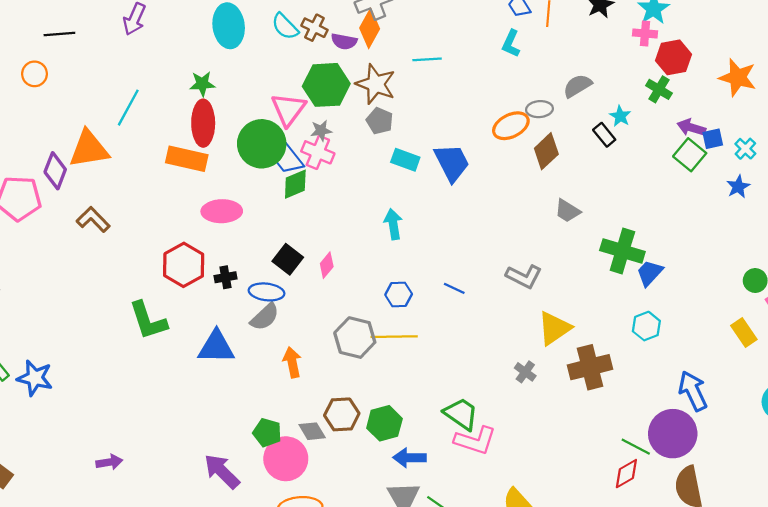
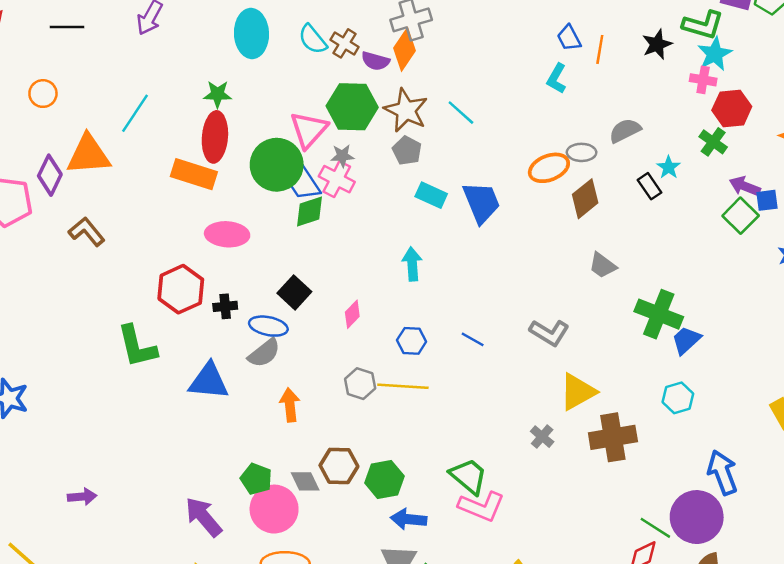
cyan line: (427, 59) -> (461, 113), moved, turned 40
orange circle: (35, 74) -> (43, 94), moved
pink diamond: (327, 265) -> (352, 314), moved
gray hexagon: (355, 338) -> (360, 384), size x0.7

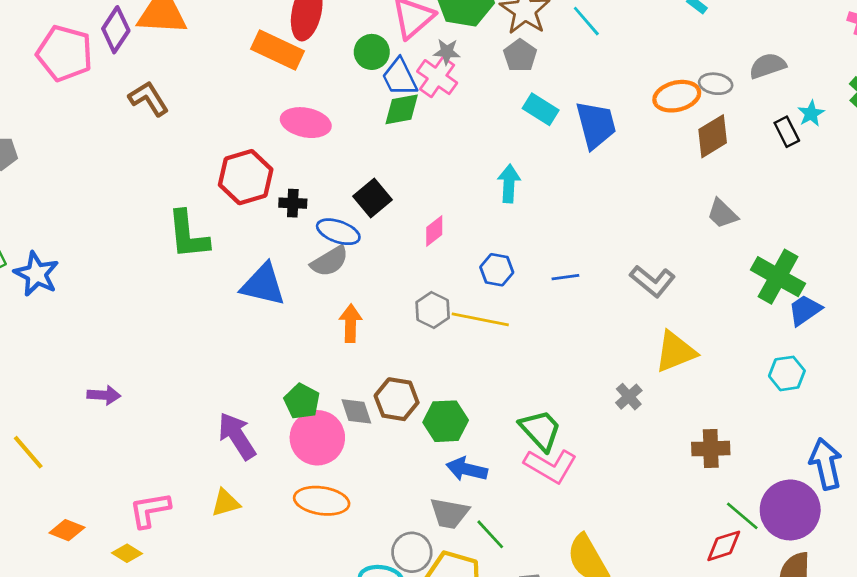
green circle: (277, 165) -> (372, 52), size x0.6
blue line: (473, 339) -> (565, 277), turned -45
brown cross: (613, 437) -> (711, 449), moved, size x0.7

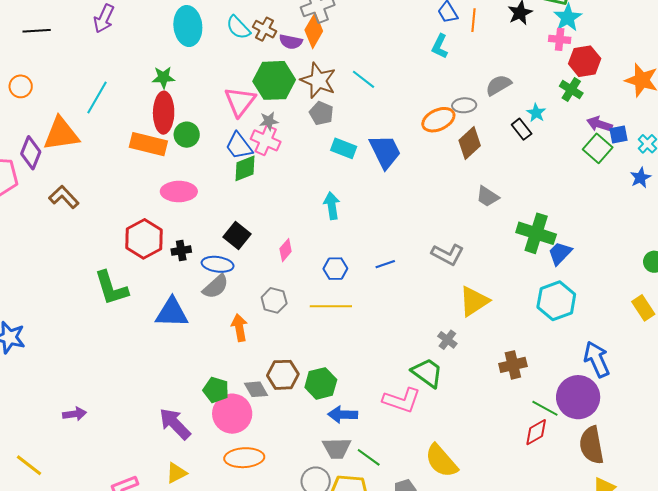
green circle: (372, 52) -> (187, 135), moved
gray hexagon: (433, 310) -> (274, 300), moved
cyan hexagon: (787, 373) -> (556, 301), size x1.5
green trapezoid: (540, 430) -> (427, 373), moved

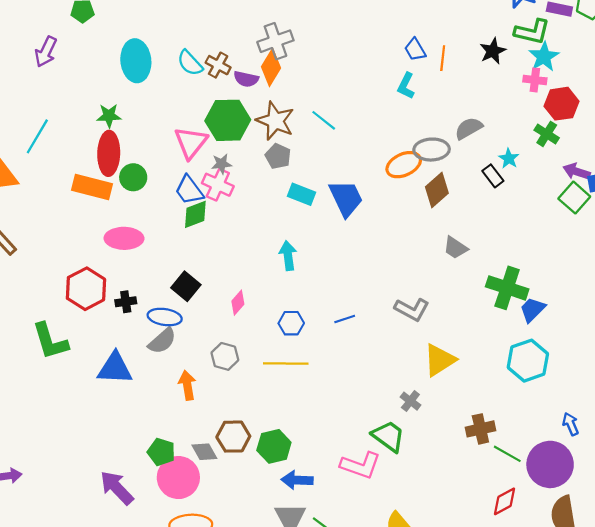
gray ellipse: (464, 105) -> (432, 150), size x1.4
blue arrow: (597, 359) -> (571, 424), size x0.6
green line: (545, 408) -> (507, 454), moved

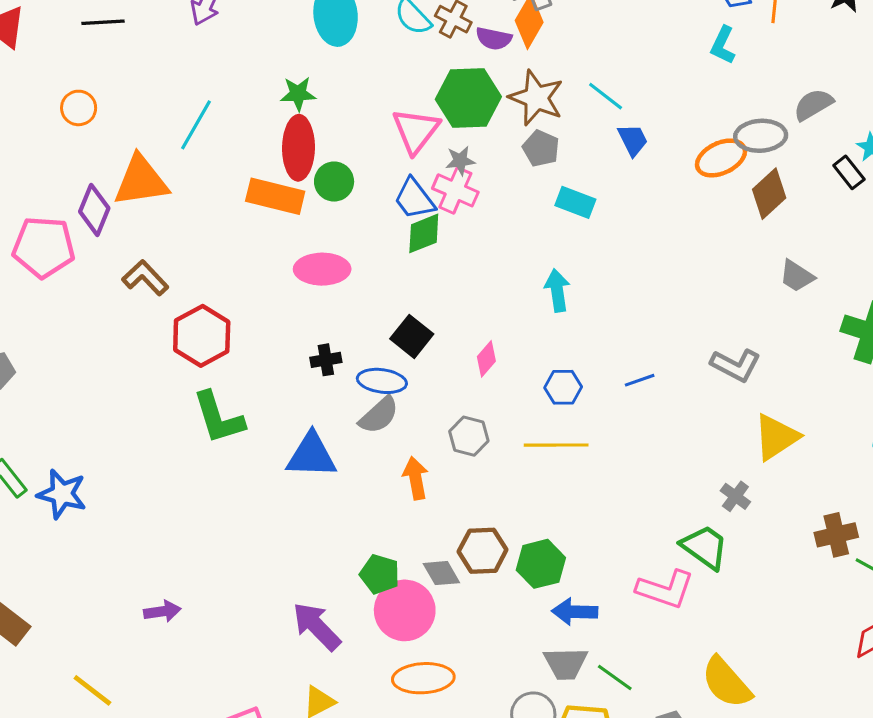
blue trapezoid: (346, 198) -> (633, 140), moved, size x0.6
red hexagon: (86, 289) -> (202, 336), moved

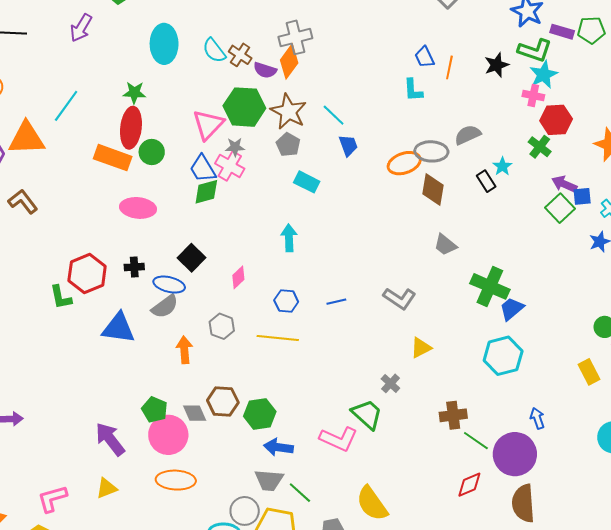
cyan L-shape: (723, 45) -> (413, 90), turned -35
brown diamond: (769, 194) -> (433, 190), turned -44
red hexagon: (202, 336) -> (87, 273), moved
green L-shape: (219, 418) -> (61, 297), size x0.7
yellow triangle: (776, 437) -> (421, 348), size x0.7

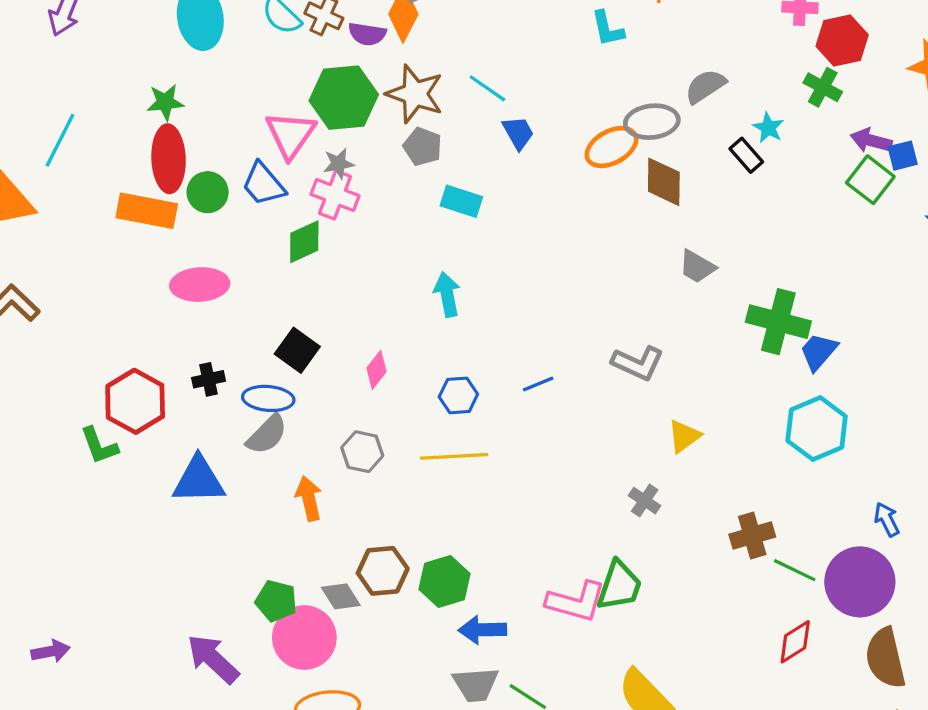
blue trapezoid: (203, 169) -> (263, 184), moved
green trapezoid: (367, 414) -> (619, 586), moved, turned 76

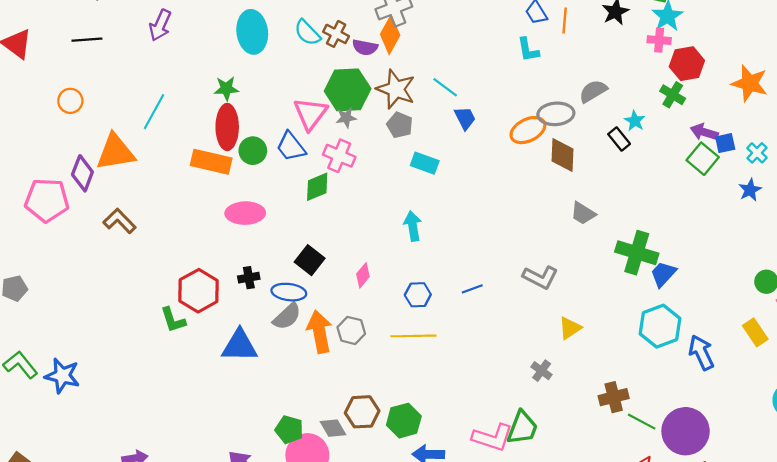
gray star: (339, 164) -> (346, 118), moved
orange arrow: (309, 498) -> (319, 332), moved, size x1.4
blue arrow: (887, 519) -> (701, 352), moved, size x1.5

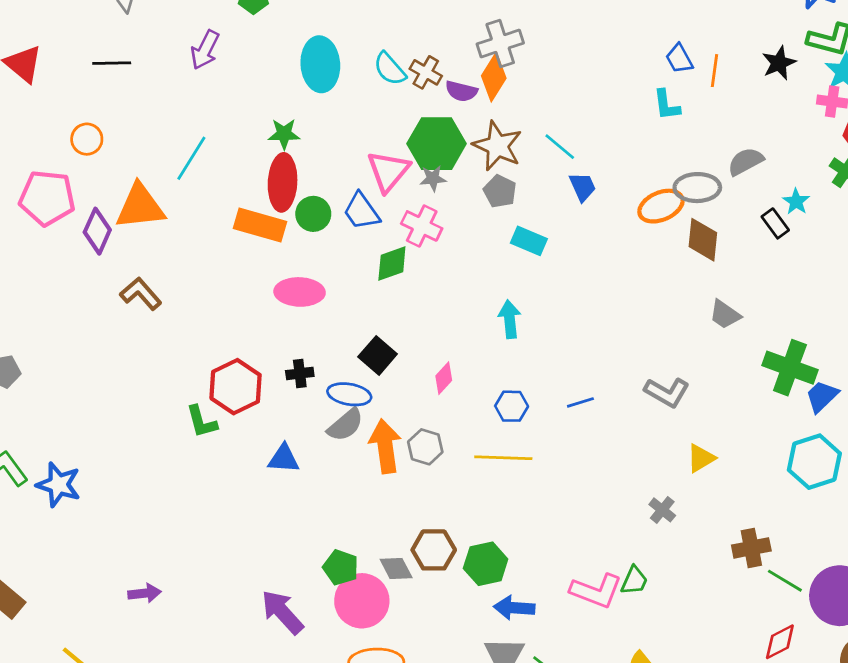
pink pentagon: (47, 200) -> (47, 198), moved
blue triangle: (240, 346) -> (284, 459), size x0.7
green trapezoid: (522, 428) -> (634, 581), size x0.7

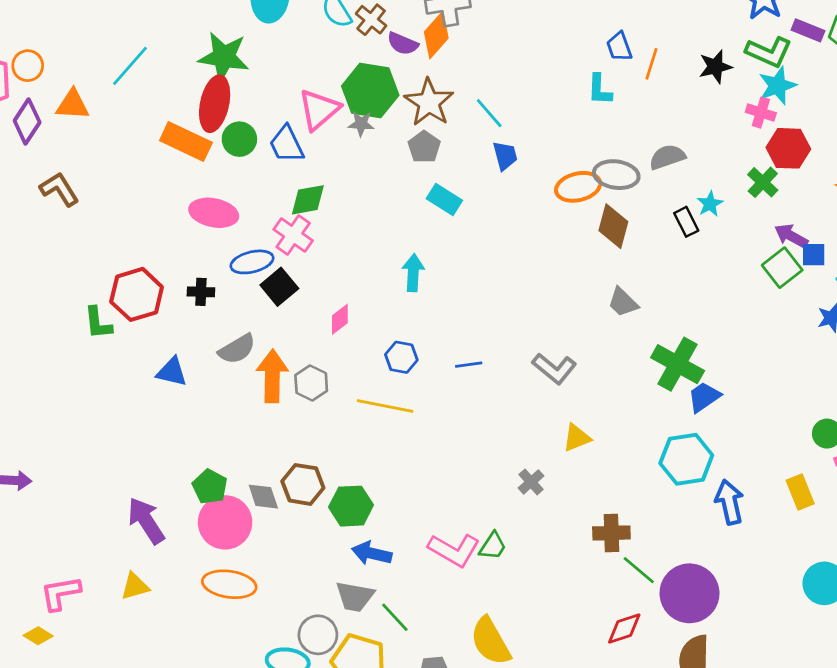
green star: (284, 134) -> (224, 57), size x1.6
orange circle: (87, 139) -> (28, 66), moved
orange triangle: (140, 207) -> (73, 105), size x0.7
pink cross: (422, 226) -> (293, 235), moved
blue ellipse: (349, 394) -> (252, 262), moved, turned -33

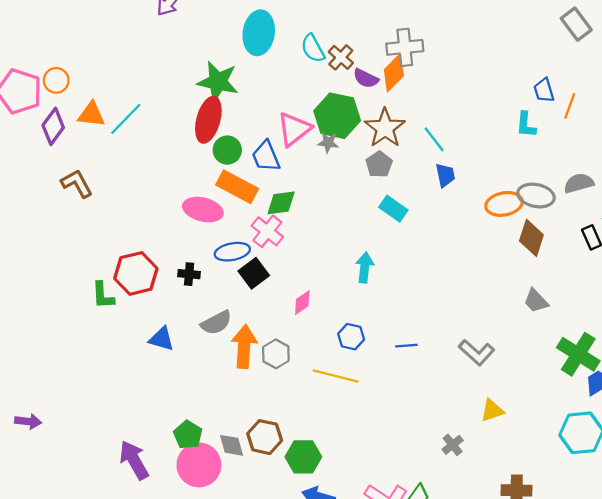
cyan line: (130, 66) -> (126, 119), moved
orange rectangle: (186, 142) -> (237, 187), moved

